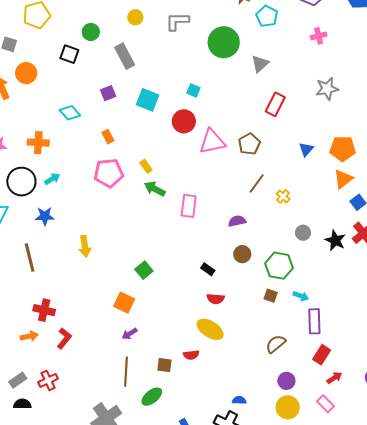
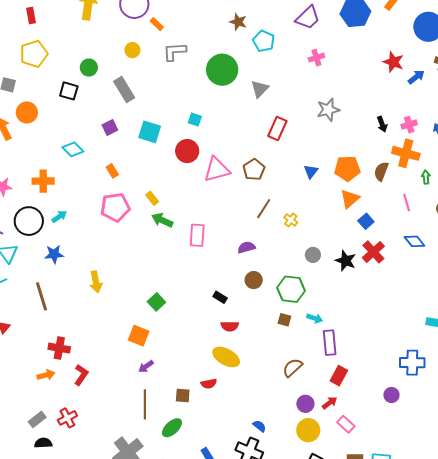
red arrow: (334, 378) -> (330, 403), moved
blue semicircle: (239, 400) -> (259, 426), turned 40

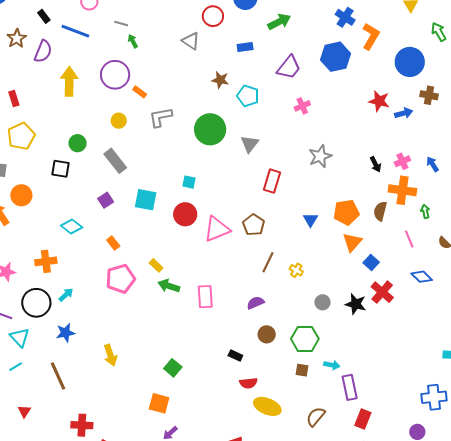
blue arrow: (416, 77) -> (404, 113), turned 30
yellow ellipse: (226, 357) -> (267, 406), moved

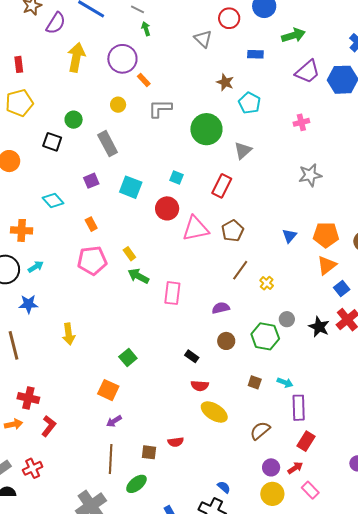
purple trapezoid: (289, 67) -> (307, 72), moved
red rectangle: (272, 181) -> (222, 186), moved
green hexagon: (305, 339) -> (265, 336), moved

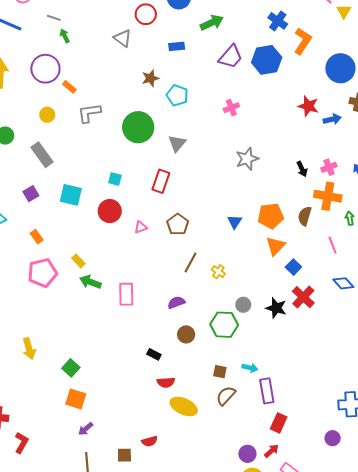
brown star: (225, 82) -> (150, 78), turned -30
pink triangle: (196, 229) -> (141, 227), size x0.5
green square: (128, 357) -> (71, 368), moved
brown semicircle: (260, 431) -> (226, 396), moved

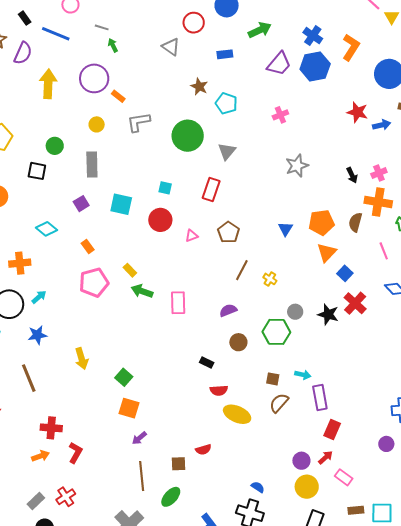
blue cross: (278, 21) -> (313, 36), moved
brown star: (150, 78) -> (199, 87), turned -30
gray rectangle: (42, 155) -> (92, 165), turned 35

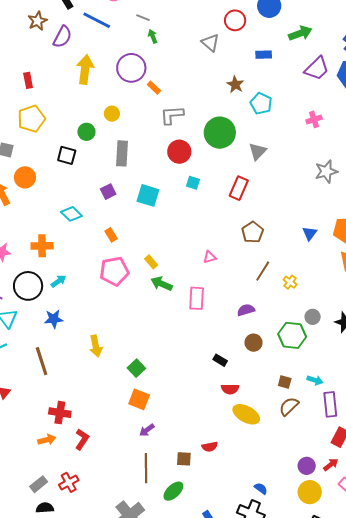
yellow circle: (97, 124) -> (112, 114), moved
red circle: (160, 220) -> (179, 152), moved
pink triangle: (192, 236) -> (210, 257), moved

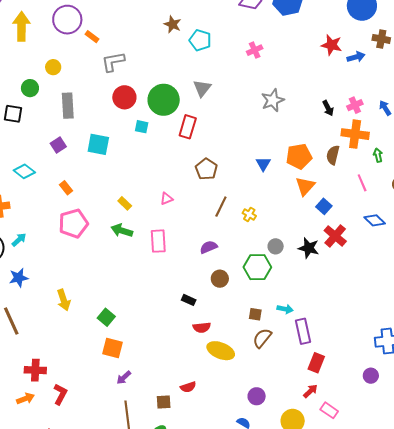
green circle: (220, 133) -> (164, 100), moved
yellow rectangle: (151, 262) -> (125, 203), moved
purple circle: (307, 466) -> (257, 396), moved

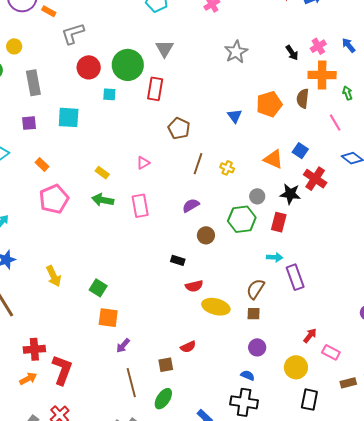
purple square: (58, 145) -> (29, 123), turned 35
orange triangle: (305, 186) -> (273, 159), moved, turned -40
brown square: (255, 314) -> (254, 314), moved
red rectangle: (316, 363) -> (279, 222), moved
red L-shape: (60, 394) -> (62, 370), size x1.4

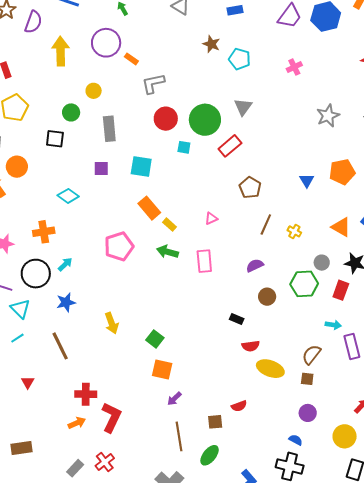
gray star: (236, 52) -> (328, 116), moved
red rectangle: (155, 89) -> (230, 146), turned 35
orange rectangle: (42, 164) -> (149, 208), moved, size x1.6

